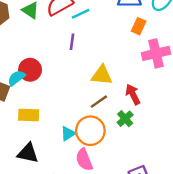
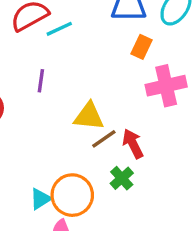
purple line: (72, 42) -> (41, 81), moved
brown line: (99, 102) -> (104, 139), moved

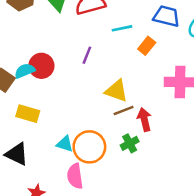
cyan line: (59, 29) -> (122, 28), moved
orange rectangle: (141, 47) -> (147, 46), moved
cyan triangle: (40, 199) -> (65, 144), turned 36

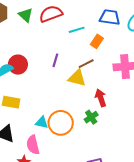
purple line: (87, 55) -> (55, 60), moved
brown line: (124, 111) -> (86, 64), moved
pink semicircle: (75, 176) -> (33, 145), moved

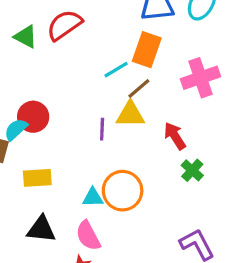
cyan line: (77, 30) -> (116, 70), moved
orange rectangle: (97, 41) -> (147, 50), size x1.5
purple line: (55, 60) -> (102, 129), moved
green cross: (91, 117) -> (192, 170), moved

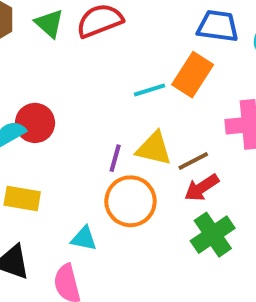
brown line: (139, 89) -> (193, 161), moved
red arrow: (175, 136) -> (202, 188), turned -104
green cross: (192, 170) -> (213, 235), size x1.5
orange circle: (123, 191) -> (130, 201), moved

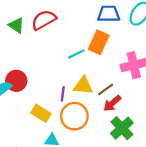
yellow rectangle: (22, 198) -> (41, 113), moved, turned 30

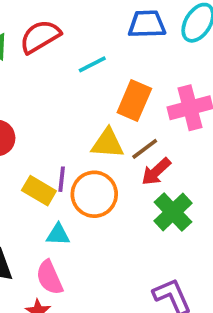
orange rectangle: (99, 42) -> (134, 100), moved
cyan line: (76, 54) -> (92, 64), moved
purple line: (63, 94) -> (62, 179), moved

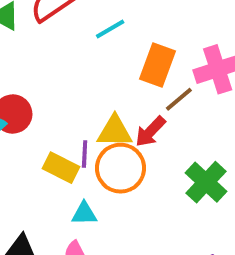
yellow triangle: (108, 143) -> (115, 131), moved
brown line: (145, 149) -> (179, 99), moved
red arrow: (156, 172) -> (150, 132), moved

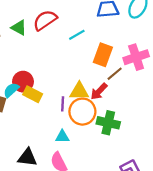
yellow rectangle: (61, 168) -> (33, 94), moved
green cross: (206, 182) -> (108, 123), moved, turned -30

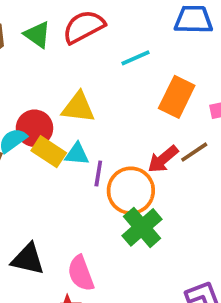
brown line: (115, 74) -> (194, 152), moved
yellow triangle: (79, 91) -> (78, 107), moved
green cross: (108, 123) -> (142, 227), moved, turned 30
cyan triangle: (62, 137) -> (77, 154), moved

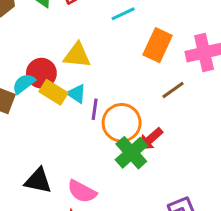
cyan triangle: (77, 154) -> (77, 94), turned 30
red arrow: (163, 159) -> (150, 139), moved
pink semicircle: (81, 273) -> (82, 191), turned -40

